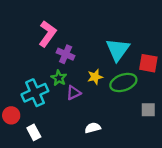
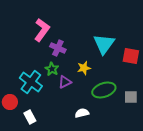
green ellipse: (123, 82) -> (104, 90), moved
cyan cross: (35, 93) -> (31, 82), turned -30

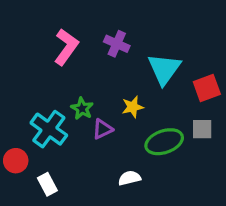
purple cross: (58, 48) -> (117, 44), moved
red square: (131, 56) -> (207, 88), turned -30
gray square: (131, 97) -> (202, 129), moved

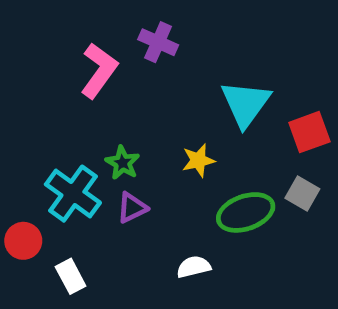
purple cross: (117, 44) -> (158, 42), moved
purple triangle: (103, 129) -> (132, 208), moved
gray square: (202, 129) -> (302, 194), turned 30

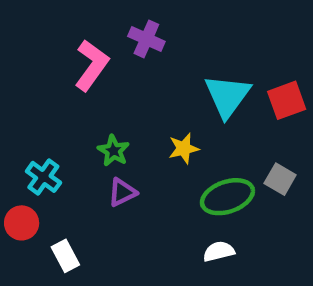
red square: (309, 132) -> (287, 100), moved
cyan cross: (73, 194) -> (43, 177), moved, size x0.7
white semicircle: (194, 267) -> (219, 251), moved

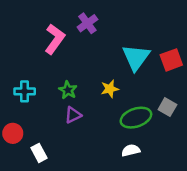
purple cross: (146, 39) -> (87, 23), turned 30
cyan cross: (43, 177) -> (25, 91), moved, turned -36

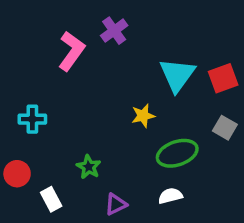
green star: (68, 90) -> (89, 167), moved
gray square: (167, 107) -> (225, 128), moved
purple triangle: (73, 115) -> (116, 204), moved

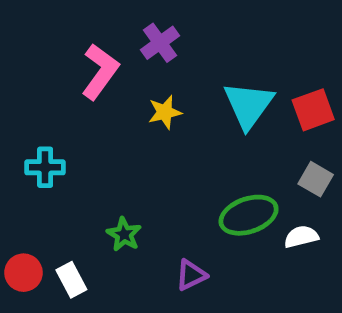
yellow star: (143, 116) -> (165, 112), moved
red circle: (17, 174) -> (23, 273), moved
white semicircle: (170, 196) -> (301, 237), moved
purple triangle: (116, 204) -> (191, 275), moved

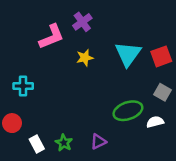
pink L-shape: (100, 72) -> (51, 37), turned 32
green star: (124, 234) -> (64, 143), moved
red circle: (23, 273) -> (12, 123), moved

